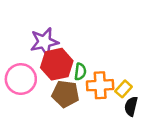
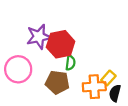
red hexagon: (57, 64) -> (61, 44), moved
orange cross: (100, 85) -> (94, 87), moved

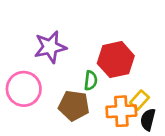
red hexagon: (61, 44) -> (116, 60), moved

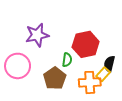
brown pentagon: (74, 106) -> (55, 78), turned 30
black semicircle: (148, 120) -> (109, 64), moved

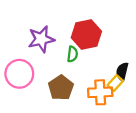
red hexagon: (86, 44) -> (86, 34), moved
green semicircle: (67, 60) -> (72, 54), moved

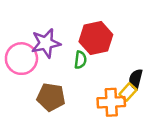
pink circle: (19, 74) -> (21, 59), moved
brown pentagon: (61, 88) -> (51, 97), moved, turned -30

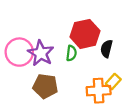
purple star: (46, 43) -> (41, 53), moved, turned -30
black semicircle: (136, 79) -> (107, 49), moved

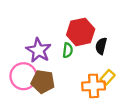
pink circle: (19, 52) -> (23, 76), moved

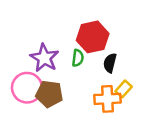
black semicircle: (101, 46) -> (110, 63), moved

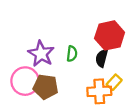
red hexagon: (93, 37) -> (110, 35), moved

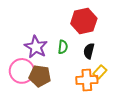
red hexagon: (110, 35) -> (84, 21), moved

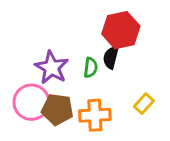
black semicircle: (89, 51) -> (111, 57), moved
orange cross: (87, 80) -> (95, 115), moved

